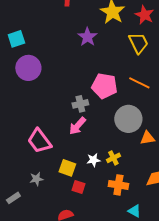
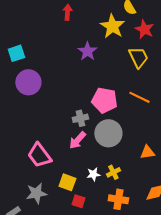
gray circle: (128, 119) -> (108, 133), moved
gray star: (36, 179) -> (36, 193), size x1.5

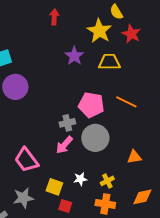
yellow trapezoid: (138, 57) -> (109, 62), moved, turned -65
yellow cross: (113, 172) -> (107, 181), moved

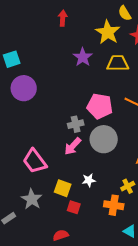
yellow cross: (107, 181) -> (128, 186), moved
gray star: (23, 198) -> (32, 199), turned -30

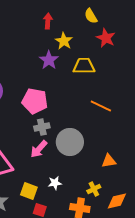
red arrow: (63, 18) -> (48, 21), moved
yellow star: (108, 32) -> (64, 41), moved, size x0.7
pink pentagon: (100, 106) -> (35, 101), moved

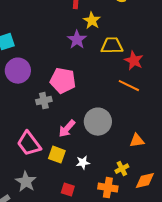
red star: (106, 38) -> (134, 61), moved
gray cross: (42, 127) -> (44, 101), moved
yellow square: (29, 191) -> (57, 155), moved

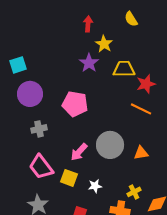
red star: (134, 61) -> (146, 84), turned 30
gray cross: (44, 101) -> (39, 129), moved
orange triangle: (137, 141) -> (141, 153), moved

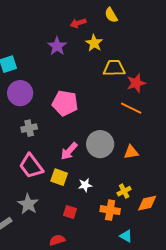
yellow semicircle: (131, 19) -> (111, 15), moved
red arrow: (88, 24) -> (78, 23), turned -112
purple star: (89, 63) -> (57, 46), moved

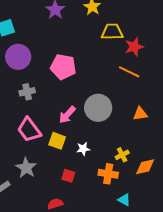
orange triangle: (131, 152) -> (140, 114), moved

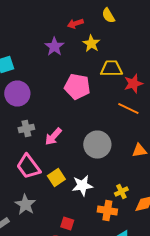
pink pentagon: (63, 67) -> (77, 86), moved
pink arrow: (67, 115) -> (53, 136), moved
yellow square: (57, 141) -> (56, 178), turned 36
white star: (83, 149) -> (82, 186), size x1.5
red square: (68, 176) -> (67, 224), moved

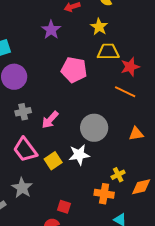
yellow star: (91, 44) -> (99, 27), moved
white star: (82, 186) -> (79, 155), moved

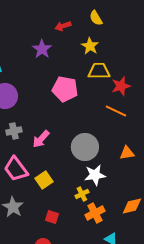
white star: (79, 155) -> (95, 175), moved
yellow cross: (118, 175) -> (82, 194), moved
orange cross: (104, 194) -> (95, 213), turned -36
red square: (64, 207) -> (52, 217), moved

